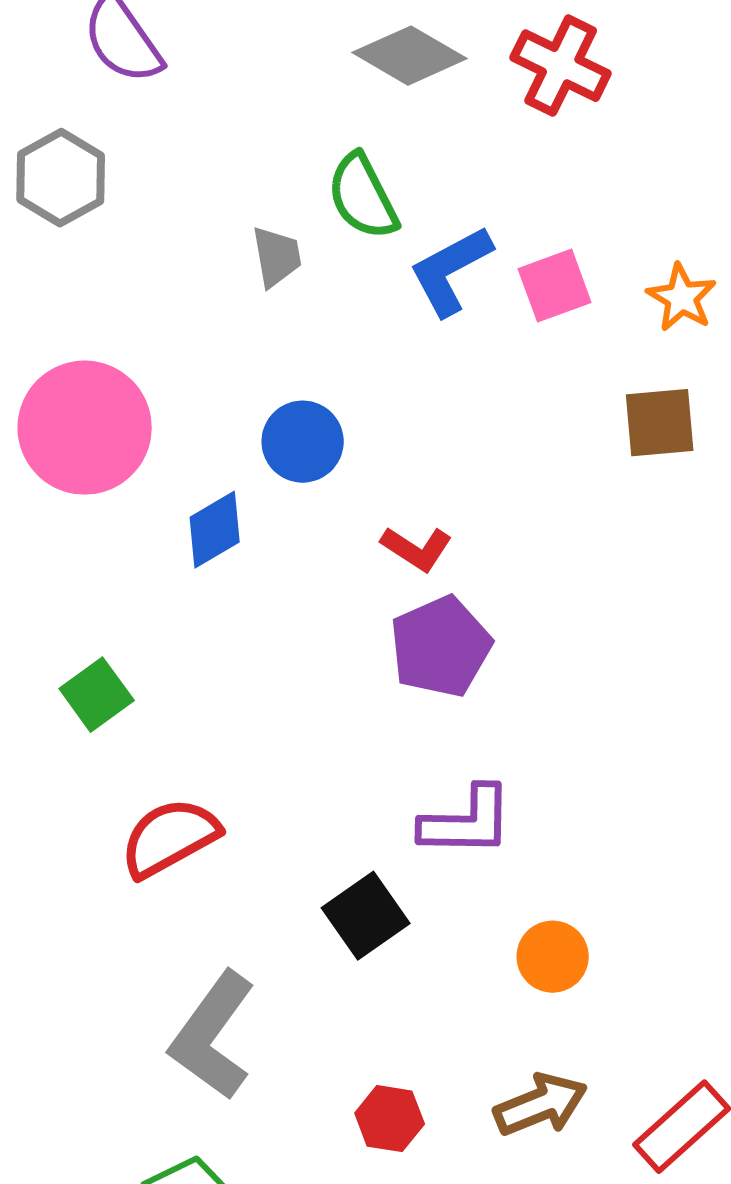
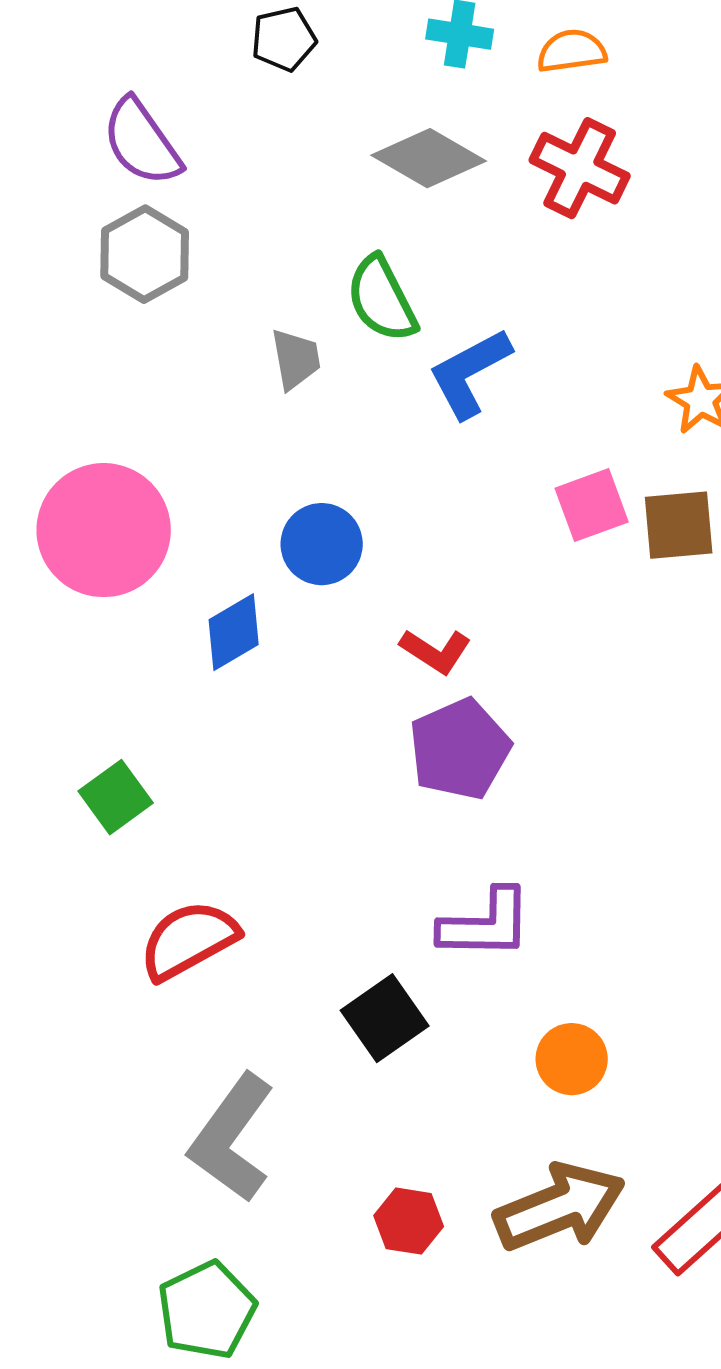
gray hexagon: (61, 178) -> (145, 254), moved
pink square: (555, 286) -> (592, 505), moved
brown arrow: (541, 1105) -> (560, 1207), size x1.4

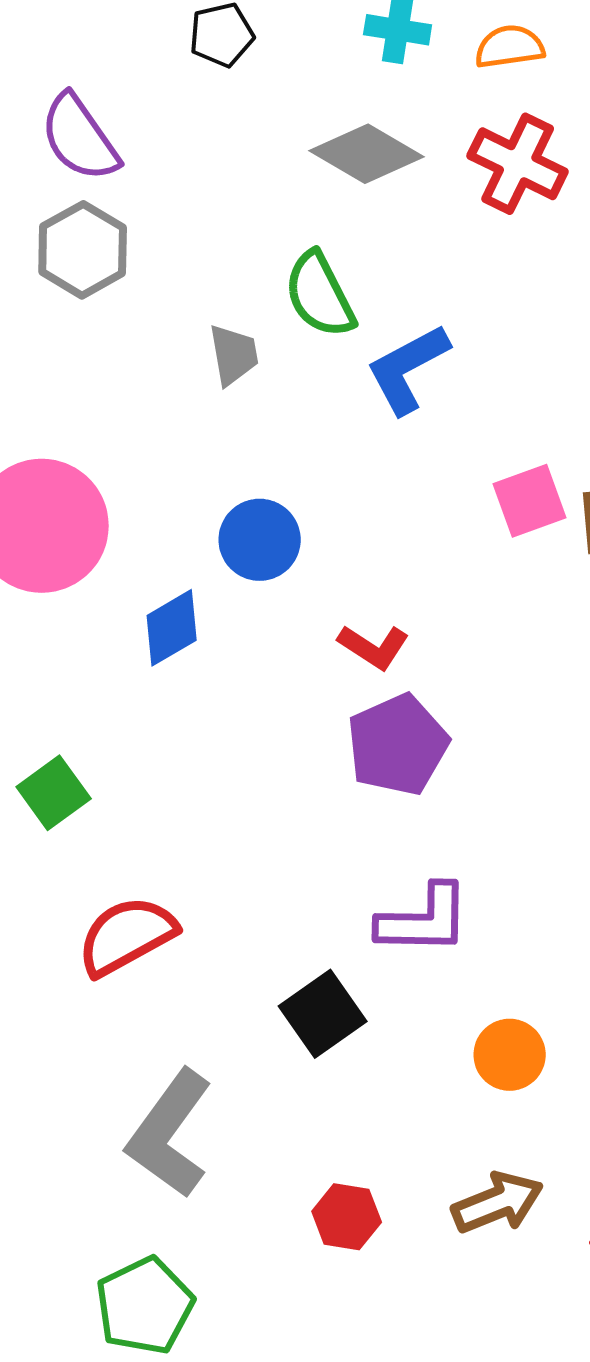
brown arrow: (560, 1207) -> (498, 1203), size x0.7

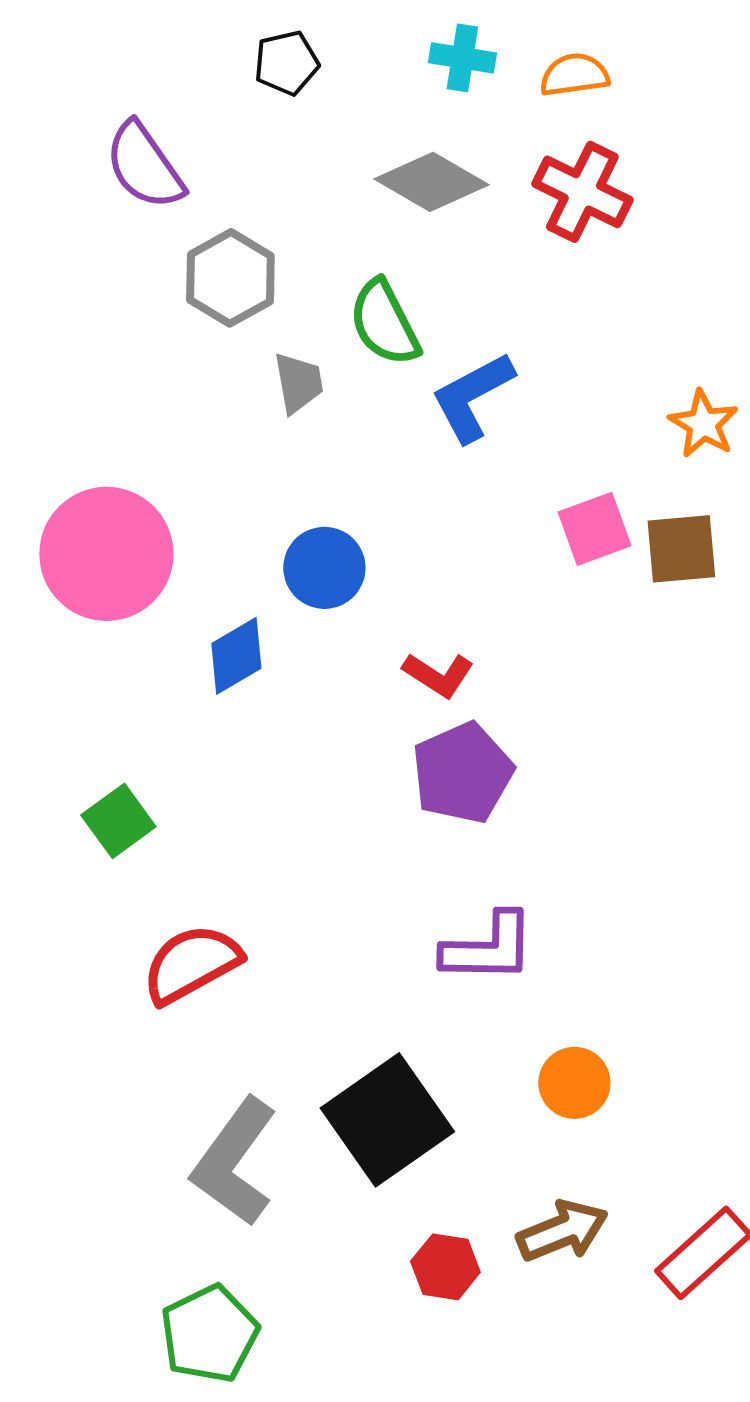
gray hexagon: (83, 250) -> (230, 278), moved
black square: (323, 1014) -> (387, 1120), moved, size x1.5
red hexagon: (347, 1217) -> (445, 1267), moved

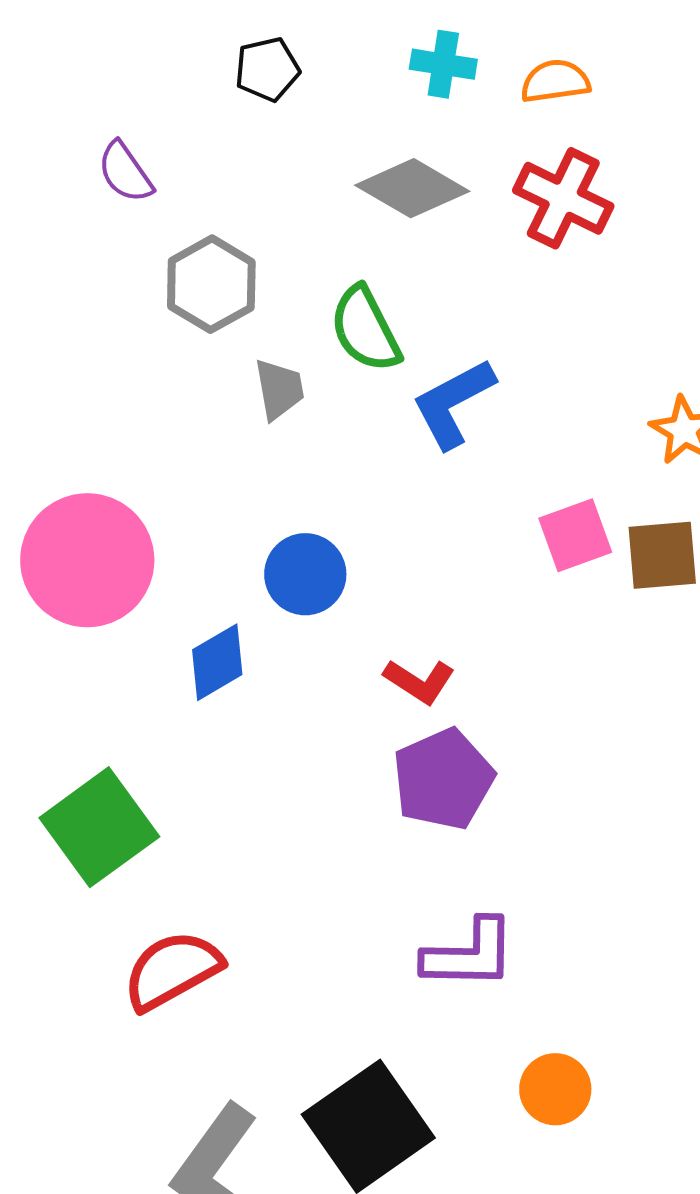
purple semicircle: (144, 166) -> (125, 172), size x0.7
green square: (118, 821) -> (99, 827), size x1.6

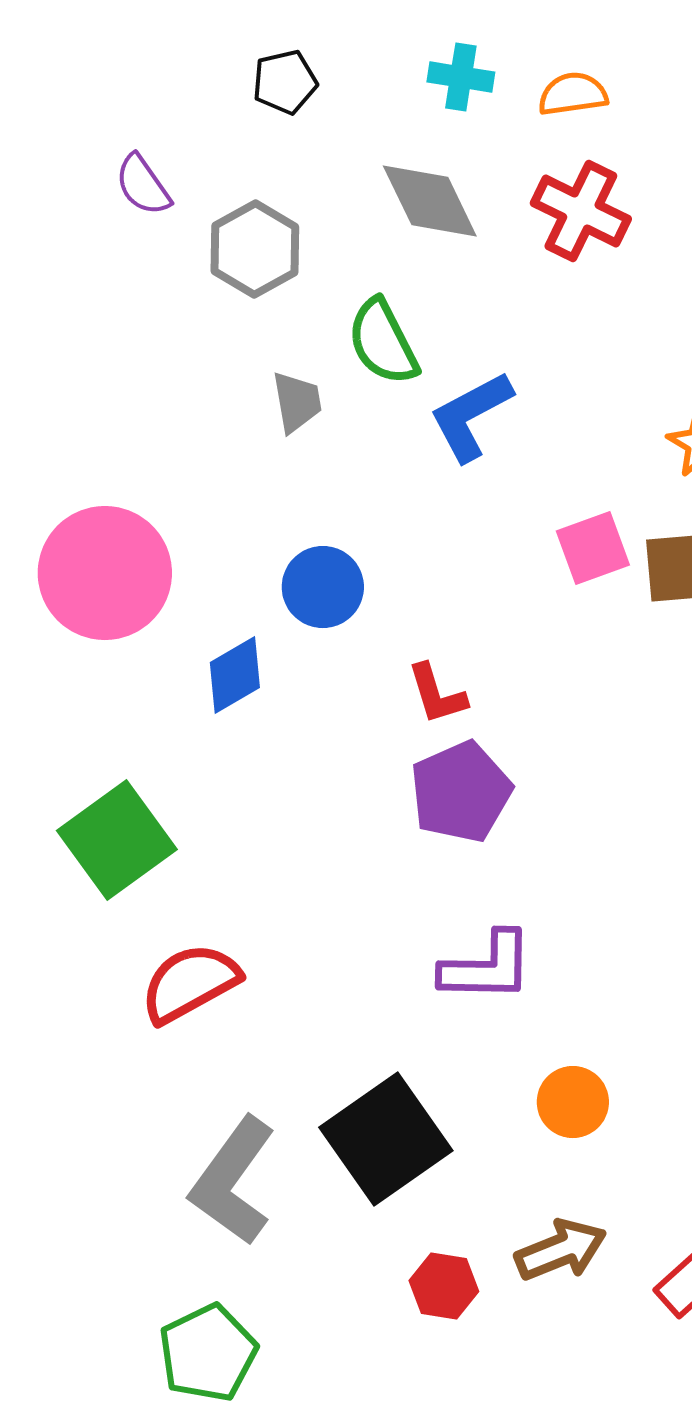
gray diamond: (412, 188) -> (430, 201), turned 34
gray hexagon: (211, 284) -> (255, 249), moved
red L-shape: (419, 681) -> (437, 694), turned 40

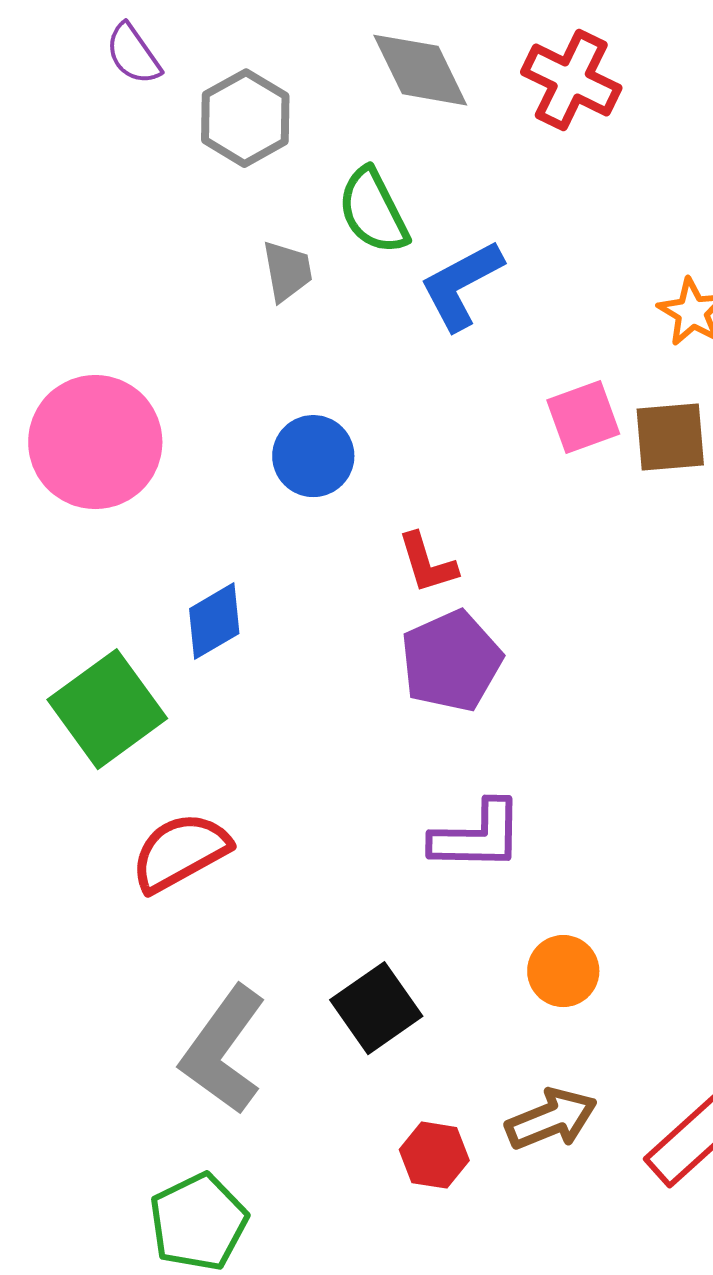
blue diamond: (235, 675) -> (214, 621), moved
black square: (386, 1139) -> (376, 1008), size x0.7

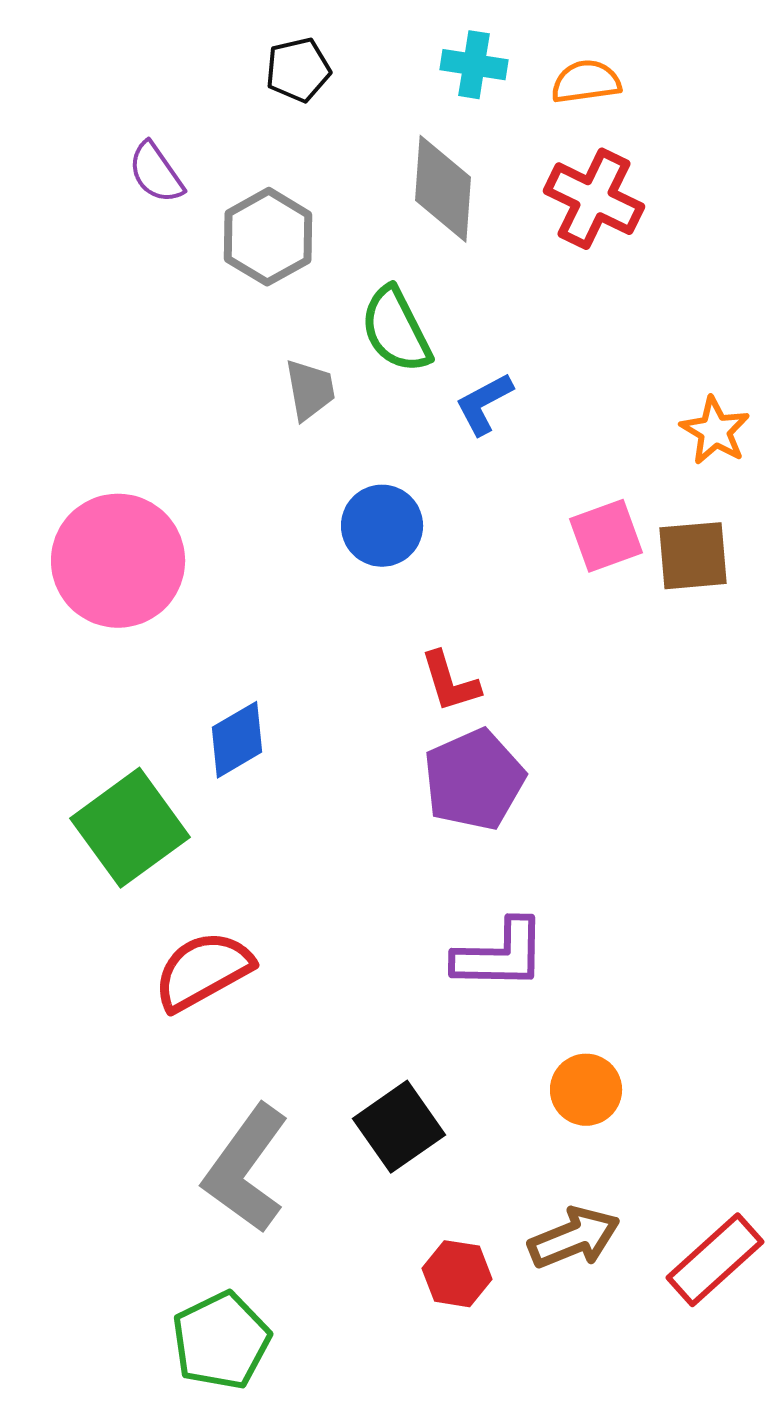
gray diamond: (420, 70) -> (443, 189), turned 30
blue L-shape: (461, 285) -> (484, 404), size x0.7
blue circle: (313, 456) -> (382, 526), moved

